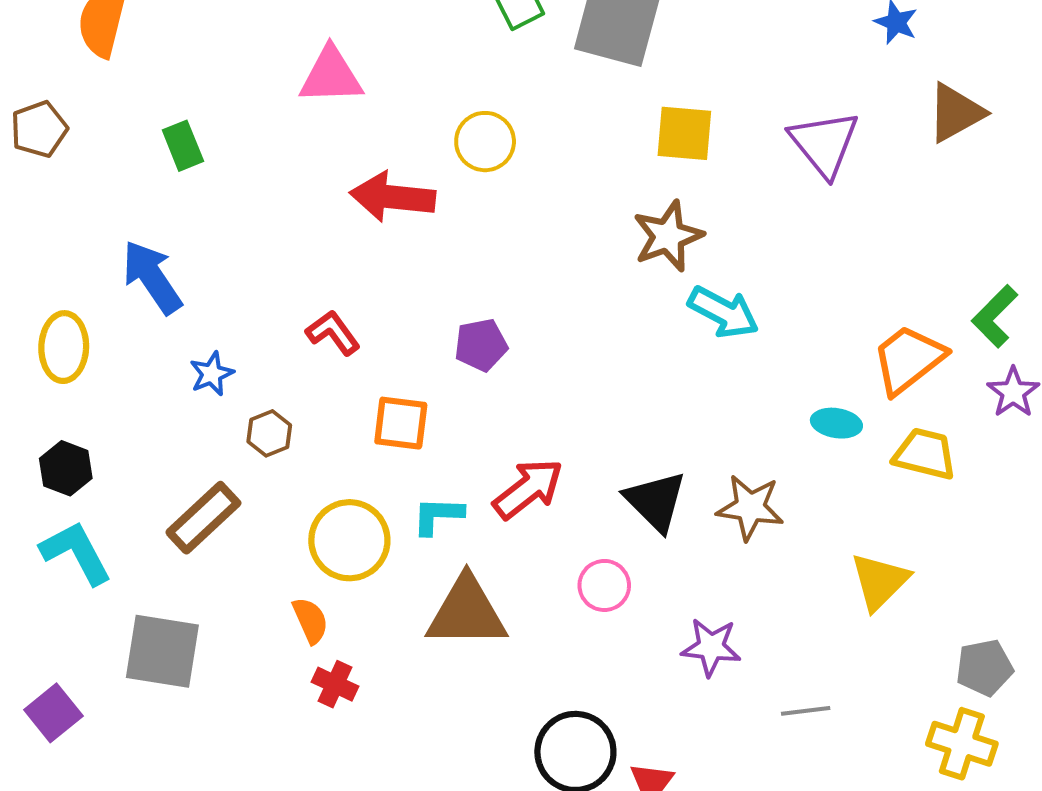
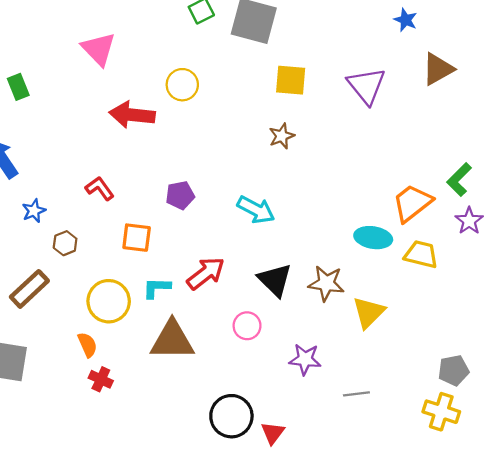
pink triangle: (331, 76) -> (99, 49), turned 48
brown star: (668, 236) -> (282, 136), size x0.7
cyan arrow: (723, 312) -> (256, 210), moved
cyan ellipse: (836, 423) -> (373, 238), size x1.4
yellow triangle: (880, 581) -> (369, 312), moved

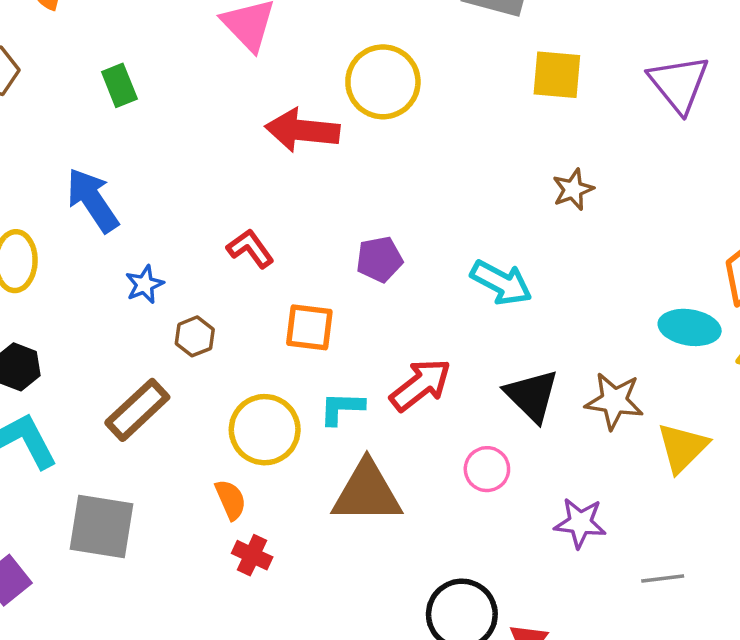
yellow circle: (182, 85) -> (383, 82), size x1.4
brown star: (282, 136) -> (573, 189), moved

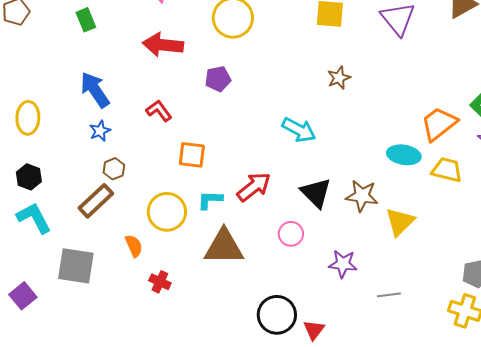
red arrow: (302, 130) -> (163, 45), moved
blue arrow: (93, 200) -> (95, 90), moved
purple pentagon: (379, 259) -> (218, 79), moved
brown hexagon: (195, 336) -> (114, 169), moved
orange semicircle: (231, 500) -> (134, 246), moved

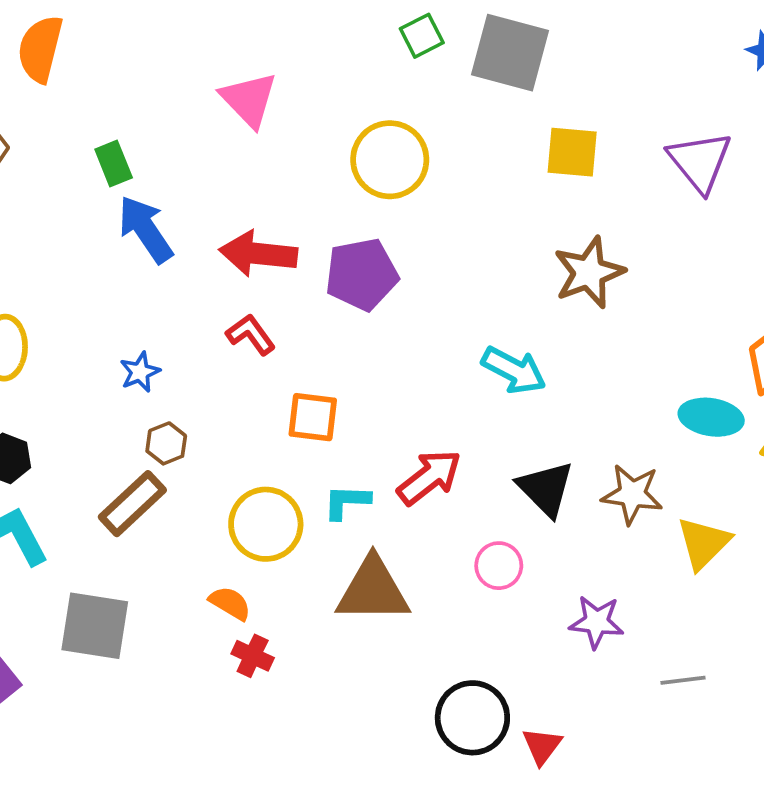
red arrow: (163, 45) -> (258, 254), moved
brown star: (339, 78) -> (589, 272), size x1.6
purple pentagon: (218, 79) -> (362, 274), size x1.5
blue arrow: (95, 90) -> (146, 229), moved
orange semicircle: (134, 246) -> (230, 603), moved, turned -35

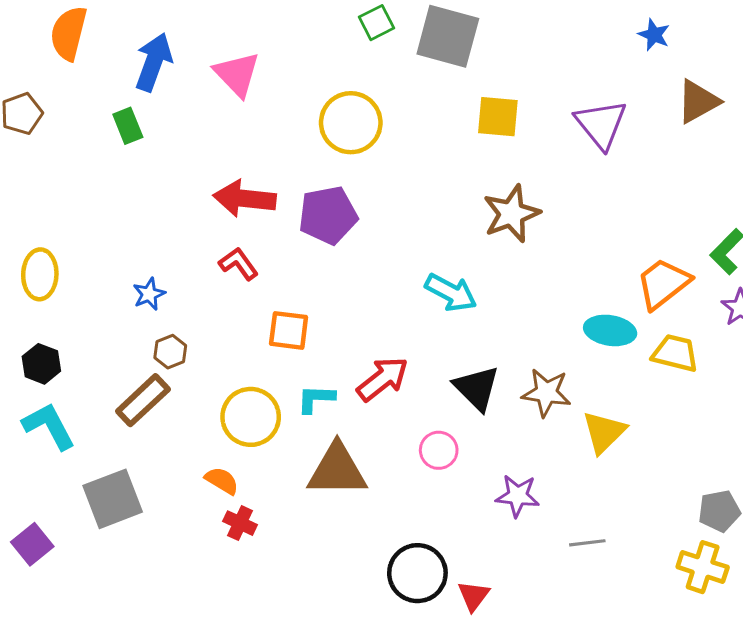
blue arrow: (146, 229) -> (154, 62), moved, turned 54
gray square: (95, 626) -> (113, 499), turned -30

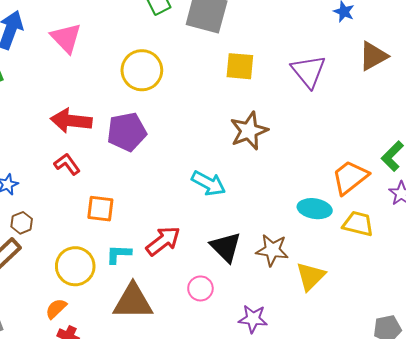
orange semicircle: (222, 481) -> (56, 309), turned -75

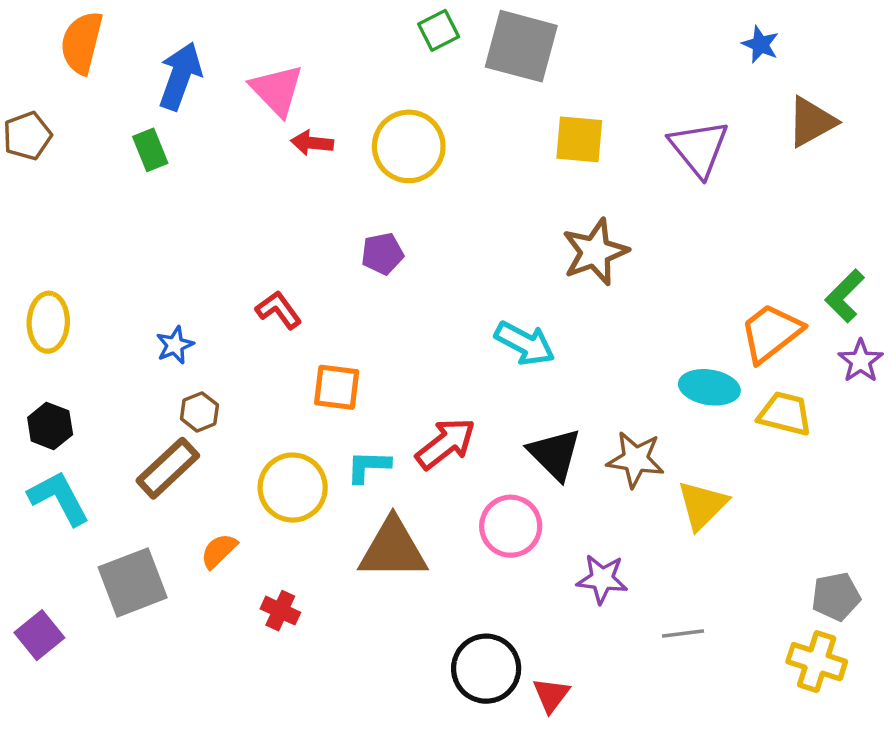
red arrow: (71, 121) -> (312, 143), moved, size x0.6
purple pentagon: (127, 132) -> (382, 254), size x0.6
pink circle: (200, 288) -> (511, 526), size x1.4
orange semicircle: (56, 309) -> (219, 551), moved

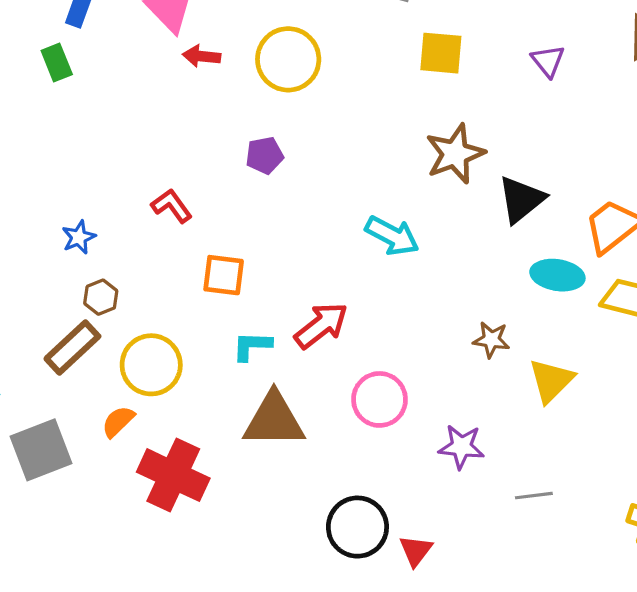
purple triangle: (699, 148) -> (548, 61), size x0.6
black triangle: (555, 454) -> (521, 199), moved, turned 36
brown star: (636, 459) -> (491, 340), size x0.7
yellow circle: (293, 488) -> (151, 365), moved
red cross: (280, 611) -> (173, 475), size x2.0

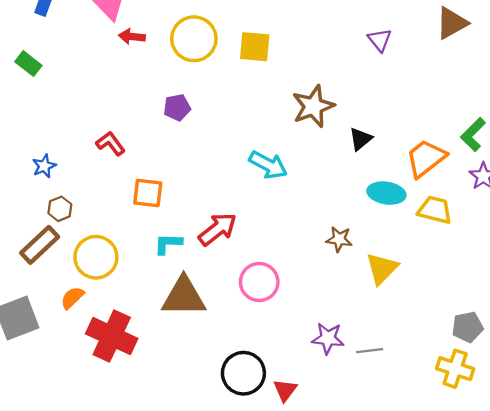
yellow square: (441, 53) -> (255, 47), moved
green rectangle: (57, 62) -> (28, 64), moved, turned -30
black triangle: (521, 199) -> (361, 139), size x0.7
purple star: (461, 447) -> (328, 338), moved

